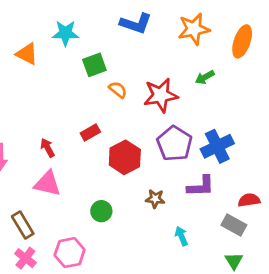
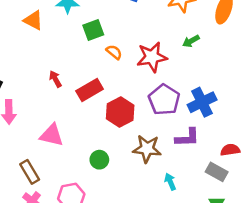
red rectangle: (90, 133) -> (90, 90), size x1.5
red arrow: (48, 148) -> (55, 79), moved
brown star: (155, 199) -> (147, 149), size x1.6

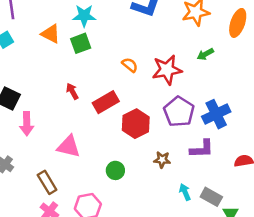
green square: (93, 30) -> (81, 43), moved
brown star: (147, 149) -> (162, 160), size x0.6
gray rectangle: (217, 172) -> (211, 197), moved

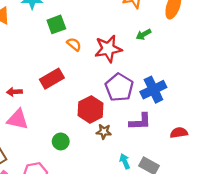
green square: (81, 43) -> (56, 24), moved
red arrow: (72, 91) -> (14, 92), moved, turned -64
red hexagon: (136, 124) -> (91, 109), moved

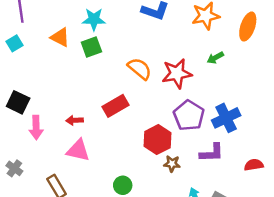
green square: (56, 24) -> (91, 47), moved
orange semicircle: (74, 44) -> (140, 69), size x1.5
green circle: (61, 141) -> (123, 185), moved

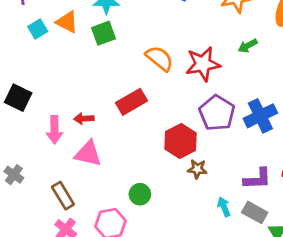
cyan square: (14, 43) -> (38, 29), moved
pink arrow: (36, 128) -> (54, 130), moved
purple L-shape: (212, 153) -> (258, 179), moved

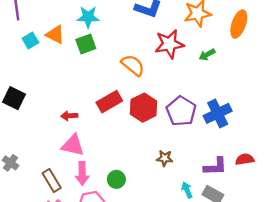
red star: (203, 64) -> (169, 44), moved
pink arrow: (54, 130) -> (82, 173), moved
red hexagon: (180, 141) -> (143, 108), moved

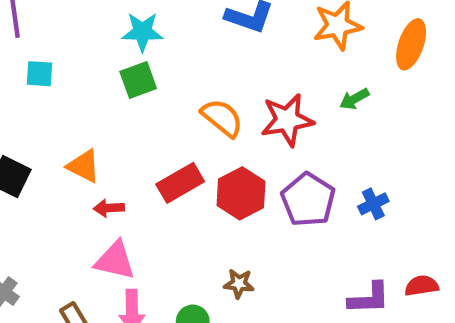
orange triangle: (55, 35) -> (84, 166), moved
cyan square: (30, 40) -> (40, 74), turned 35
red star: (169, 44) -> (287, 120), moved
blue cross: (218, 113) -> (373, 204), size x0.6
brown star: (165, 158) -> (239, 284), moved

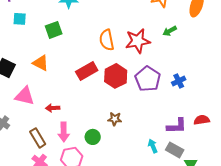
green square: (138, 80) -> (54, 30), moved
orange semicircle: (222, 118) -> (107, 40), turned -140
red arrow: (109, 208) -> (53, 108), moved
pink triangle: (115, 261) -> (25, 96), moved

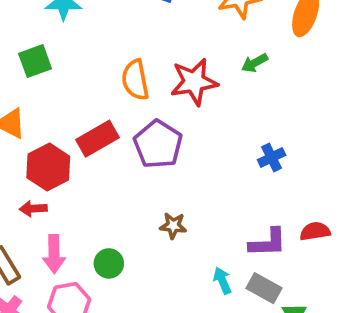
red hexagon: (116, 76) -> (48, 167), moved
purple pentagon: (148, 79) -> (158, 144), moved
brown star: (115, 119) -> (173, 226), moved

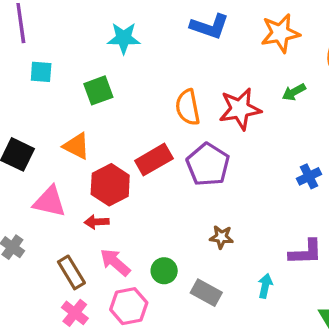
pink arrow: (54, 254) -> (115, 262), turned 132
cyan arrow: (222, 280) -> (265, 286), turned 35
gray rectangle: (264, 288) -> (206, 293), moved

